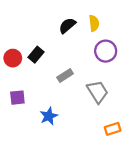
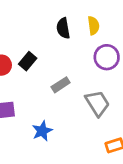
black semicircle: (67, 26) -> (63, 28), turned -60

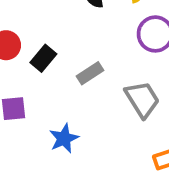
black rectangle: (28, 61) -> (43, 58), moved

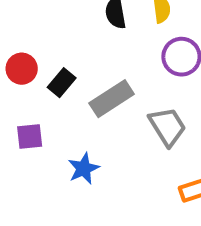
gray rectangle: (90, 73) -> (112, 99), size x1.5

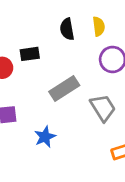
black rectangle: (62, 83) -> (30, 54), moved, turned 42

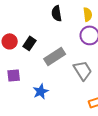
yellow semicircle: (99, 26) -> (88, 14), moved
black rectangle: (30, 54) -> (30, 43), moved, turned -48

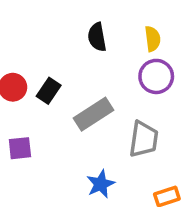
gray trapezoid: (83, 70) -> (144, 139), turned 40
blue star: (41, 91) -> (101, 184), moved

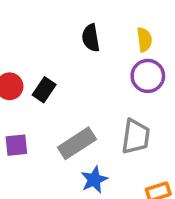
gray rectangle: (93, 114) -> (77, 143), moved

